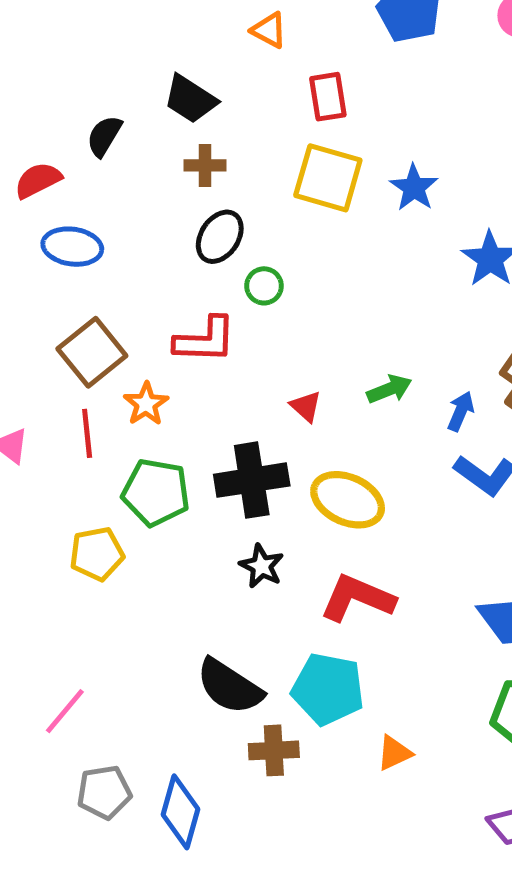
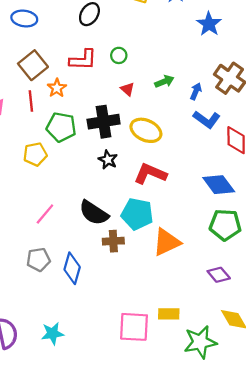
green circle: (264, 286) -> (119, 55), moved
pink line: (65, 711) -> (45, 214), moved
orange triangle: (394, 753) -> (167, 242), size x1.8

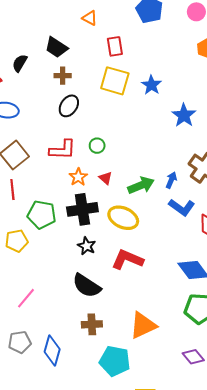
green arrow: (164, 81) -> (141, 185), moved, size x1.4
orange star: (57, 88) -> (78, 177), moved
black semicircle: (94, 213) -> (87, 286), moved
cyan pentagon: (137, 214) -> (115, 361), moved

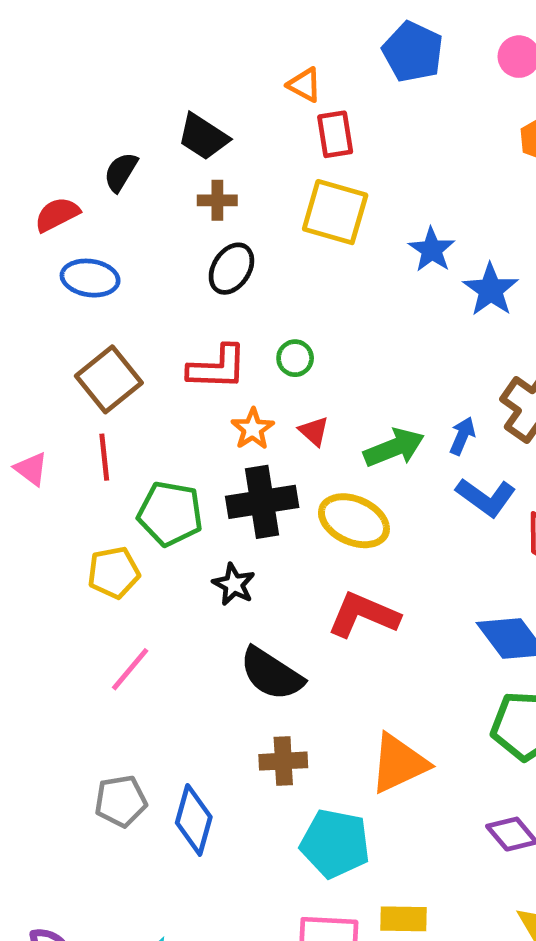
orange triangle: (90, 18) -> (304, 85), moved
blue star: (151, 85) -> (432, 250), moved
black star: (87, 246) -> (234, 584), moved
pink line: (26, 298) -> (130, 669), moved

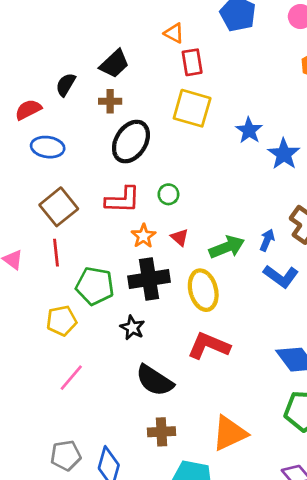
black trapezoid: (203, 137) -> (114, 64), turned -76
brown cross: (217, 200) -> (110, 101), moved
black ellipse: (231, 269) -> (131, 142), size x1.4
yellow ellipse: (354, 521) -> (203, 290), turned 51

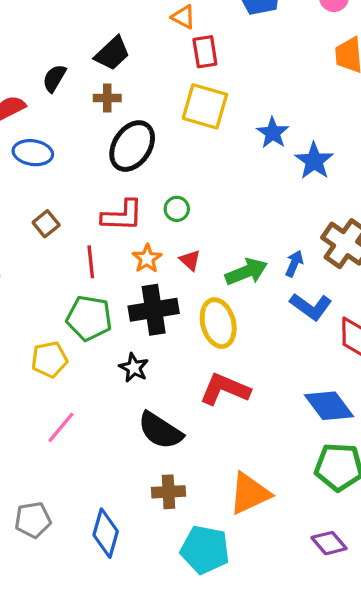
brown square: (59, 207) -> (46, 224), size x0.6
red line: (56, 253) -> (91, 262), moved
gray pentagon: (66, 455) -> (33, 520), moved

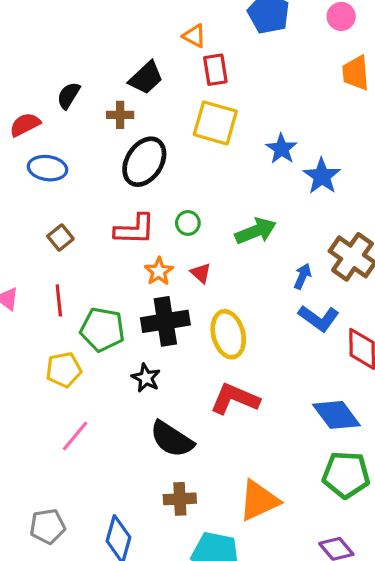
black trapezoid: (112, 53) -> (146, 78), moved
red line: (91, 262) -> (59, 300), moved
green arrow: (246, 272) -> (256, 231), moved

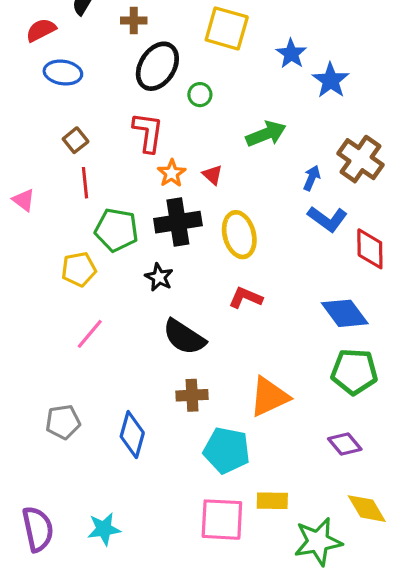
green circle: (188, 223) -> (200, 95), moved
red L-shape: (135, 229) -> (148, 132), turned -84
red line: (59, 300) -> (85, 183), moved
red L-shape: (235, 399) -> (246, 298), size x0.7

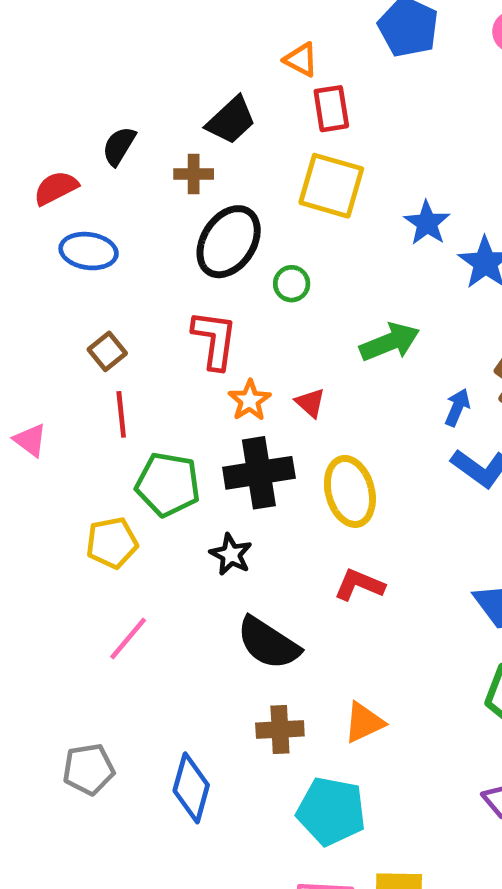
orange triangle: (269, 397) -> (364, 723), moved, size x0.7

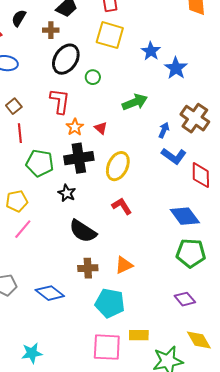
yellow ellipse: (350, 491) -> (118, 166), turned 40
yellow pentagon: (112, 543) -> (17, 201), moved
red L-shape: (359, 585) -> (122, 206), turned 35
blue diamond: (191, 788) -> (50, 293), turned -68

